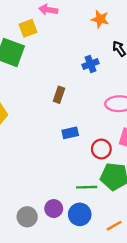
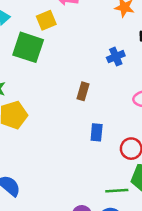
blue rectangle: (70, 133) -> (97, 132), turned -70

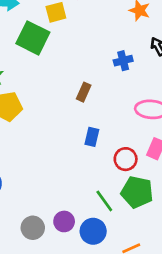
green line: (117, 191) -> (104, 201), turned 50

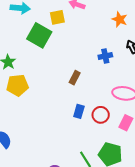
red circle: (126, 159) -> (101, 115), moved

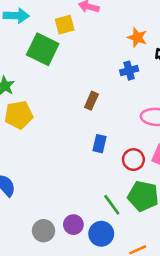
orange star: (120, 19) -> (137, 37), moved
red circle: (101, 115) -> (133, 160), moved

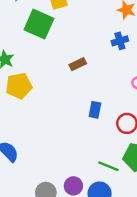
brown rectangle: (91, 101) -> (78, 64), moved, turned 42
green line: (112, 205) -> (108, 166), turned -30

